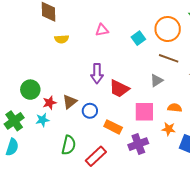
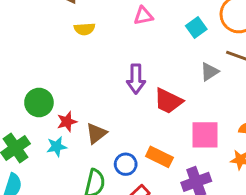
gray triangle: (157, 80) -> (209, 72), moved
brown triangle: (70, 102) -> (96, 133), moved
blue circle: (90, 111) -> (126, 164), moved

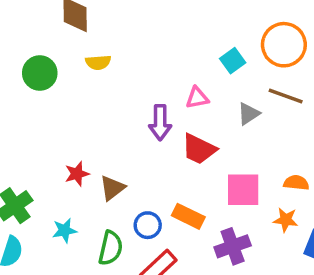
pink triangle: (143, 16) -> (197, 98), moved
green circle: (39, 102) -> (40, 73), moved
cyan star: (57, 147) -> (65, 230), moved

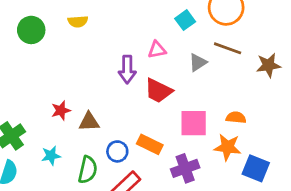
brown triangle: (112, 188) -> (89, 122), turned 35
orange star: (286, 220) -> (228, 147), size x1.4

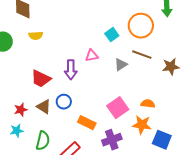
red trapezoid: (158, 91) -> (41, 79), moved
red star: (61, 110) -> (21, 110), moved
brown triangle: (89, 122) -> (44, 107), turned 35
pink square: (194, 123) -> (118, 108), turned -35
blue circle: (117, 151) -> (64, 102), moved

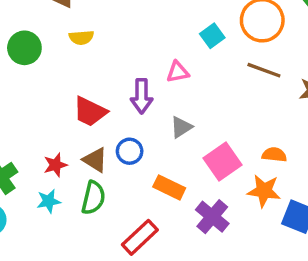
gray triangle: (121, 65) -> (181, 127), moved
purple cross: (112, 140) -> (212, 217), turned -30
green semicircle: (43, 141) -> (93, 198), moved

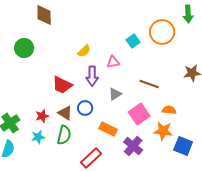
yellow semicircle: (81, 37) -> (84, 51), moved, turned -40
brown line: (264, 70) -> (149, 84), moved

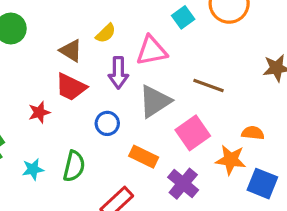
pink triangle: (113, 62) -> (152, 51), size x1.5
gray triangle: (115, 94) -> (155, 101), size x1.6
orange semicircle: (169, 110) -> (253, 133), moved
brown triangle: (65, 113) -> (71, 51), moved
red star: (42, 116) -> (39, 112), moved

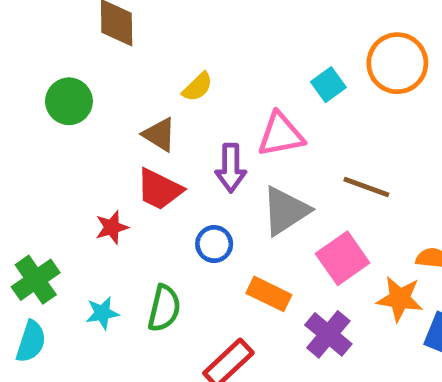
yellow semicircle: (106, 33) -> (197, 87), moved

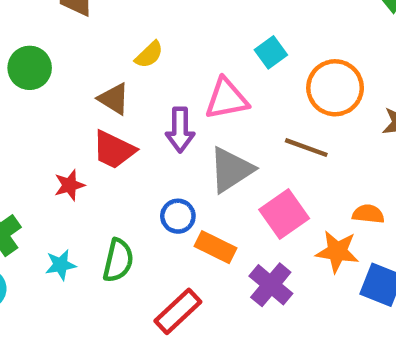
orange circle: (397, 63) -> (335, 88), moved
blue circle: (214, 244) -> (178, 216), moved

